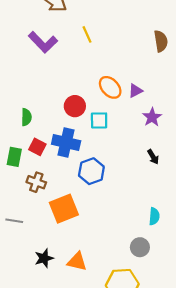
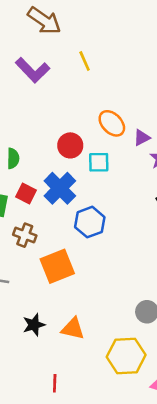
purple triangle: (135, 91) -> (142, 138), moved
blue cross: (66, 143) -> (60, 188), turned 32

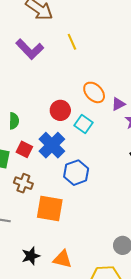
cyan square: (99, 162) -> (84, 124), turned 36
orange square: (57, 266) -> (50, 208), turned 32

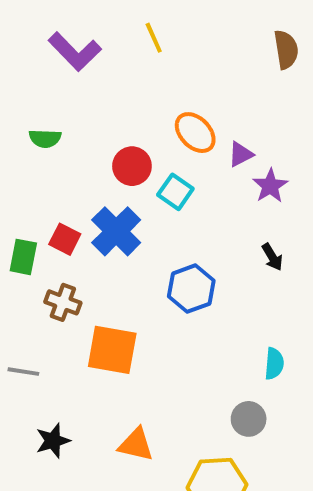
green semicircle: (14, 121) -> (45, 138), moved, turned 91
blue hexagon: (76, 173) -> (191, 289), moved
black star: (31, 256) -> (53, 441), moved

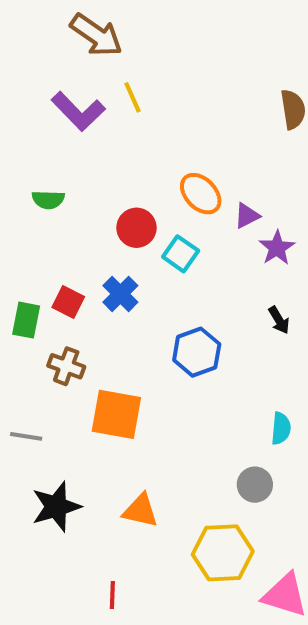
yellow line: (154, 38) -> (132, 97), moved
blue cross: (116, 231) -> (120, 294), size x0.7
black star: (53, 441) -> (56, 507), size x1.4

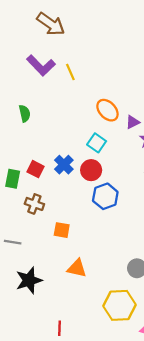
yellow line: (132, 97) -> (70, 72), moved
green semicircle: (48, 200) -> (25, 113), turned -105
red circle: (136, 228) -> (91, 170), moved
orange square: (116, 414) -> (62, 230), size x0.6
orange triangle: (140, 511) -> (77, 268), moved

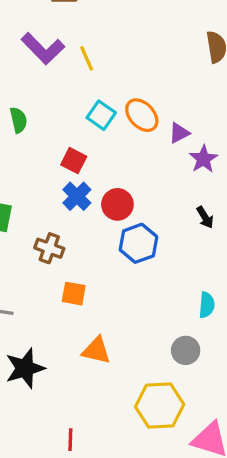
cyan square: (97, 143) -> (101, 115), moved
red square: (35, 169) -> (74, 161), moved
brown cross: (34, 204) -> (49, 248), moved

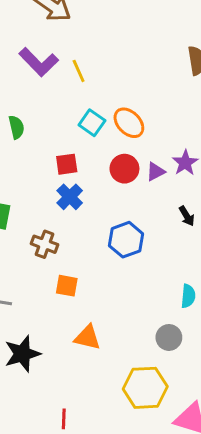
purple triangle: (179, 133) -> (156, 172), moved
red square: (74, 161) -> (67, 164), turned -35
red circle: (117, 204) -> (124, 169), moved

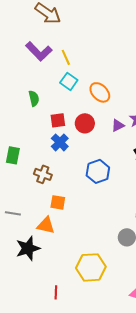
cyan square: (92, 123) -> (69, 81), moved
green semicircle: (16, 127) -> (34, 98), moved
red circle: (124, 169) -> (85, 123), moved
orange triangle: (87, 337) -> (46, 225), moved
yellow hexagon: (145, 388) -> (91, 267), moved

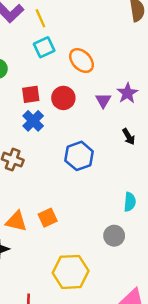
cyan square: (69, 81) -> (44, 47), turned 30
purple triangle: (118, 125) -> (103, 100), turned -32
orange square: (58, 202) -> (48, 218), moved, turned -35

